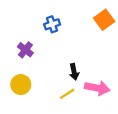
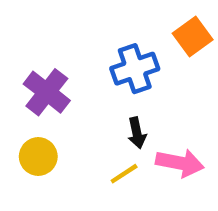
blue cross: (52, 24) -> (135, 69), moved, size x1.5
purple cross: (25, 50) -> (47, 92), size x1.5

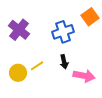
purple cross: (47, 92) -> (19, 30), moved
yellow line: (124, 174) -> (37, 66), moved

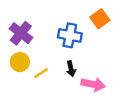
blue cross: (63, 32) -> (70, 35), turned 30
yellow circle: (18, 73) -> (20, 62), moved

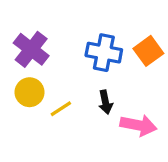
orange square: (100, 19) -> (148, 51), moved

